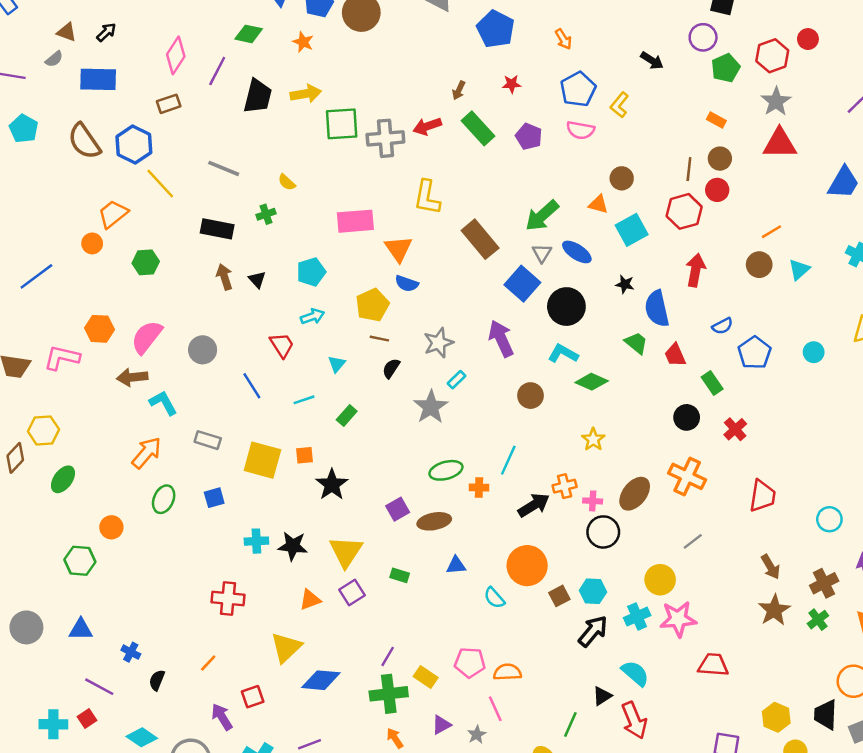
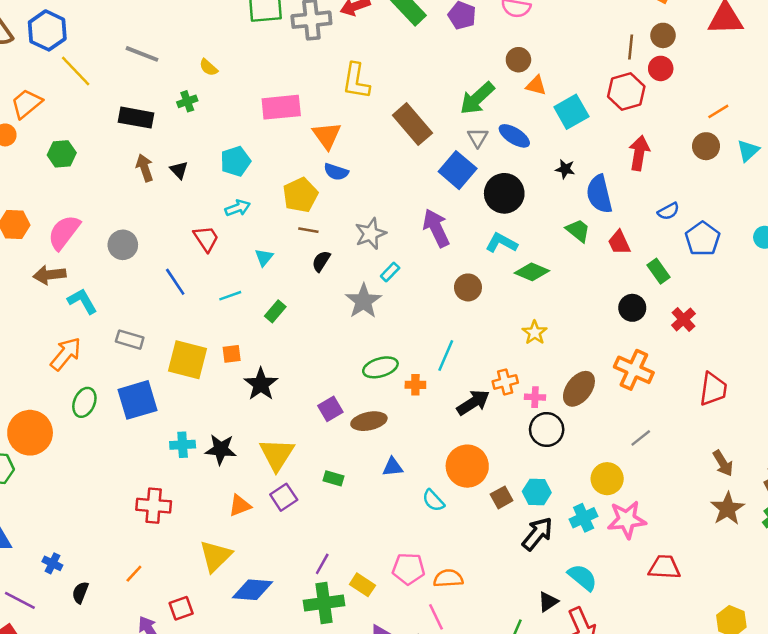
brown circle: (622, 178) -> (518, 60), moved
blue square: (214, 498) -> (137, 400), size x1.8
orange circle: (111, 527) -> (30, 433), size x1.8

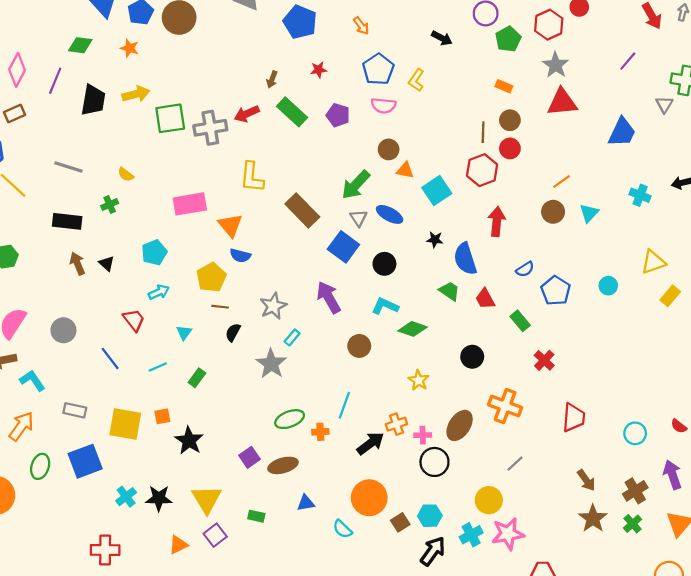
black circle: (504, 193) -> (384, 264), size x0.7
black circle: (632, 308) -> (472, 357), moved
cyan cross: (183, 445) -> (126, 497), turned -30

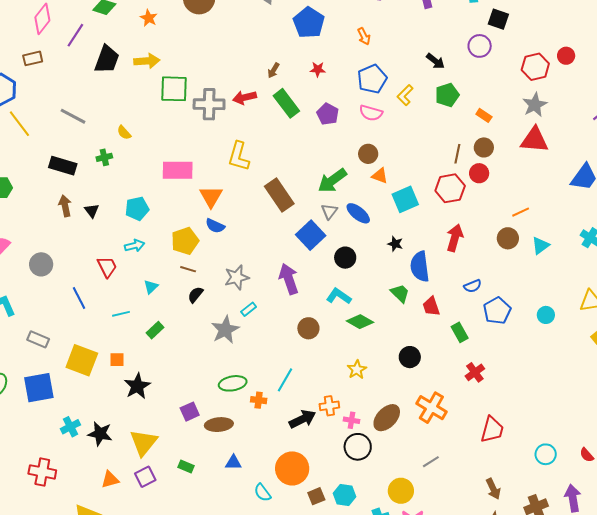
green pentagon: (508, 39) -> (447, 95), moved

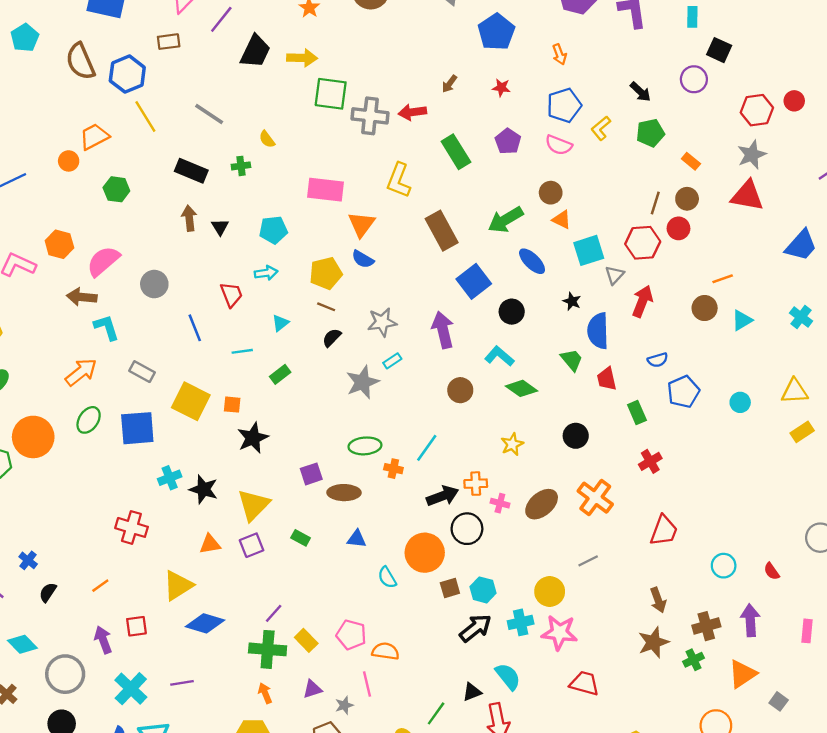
green rectangle: (286, 103) -> (456, 152), moved
gray triangle: (329, 211) -> (615, 275), moved
black circle: (358, 447) -> (467, 529), moved

